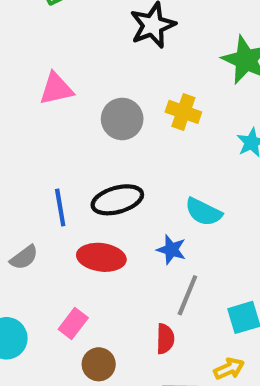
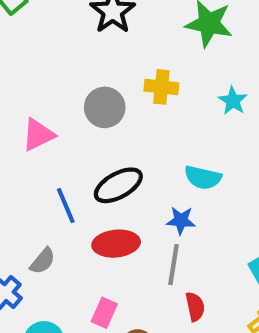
pink triangle: (56, 89) -> (38, 135), moved
gray line: (187, 295) -> (174, 265), moved

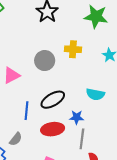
blue line: (66, 205) -> (27, 111), turned 30
blue star: (181, 220) -> (77, 117), moved

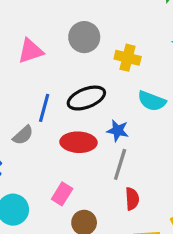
yellow cross: (73, 49) -> (128, 58), moved
gray semicircle: (16, 139) -> (23, 135), moved

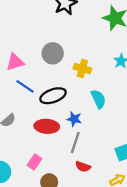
cyan semicircle: (152, 101) -> (98, 99), turned -138
blue line: (44, 108) -> (25, 86), moved, turned -72
red semicircle: (132, 199) -> (83, 167), turned 112

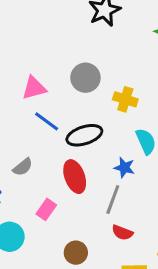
blue star: (74, 119) -> (124, 168), moved
red ellipse: (47, 126) -> (75, 177), turned 65
pink rectangle: (34, 162) -> (46, 209), moved

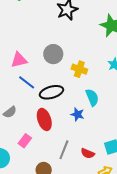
gray line: (113, 200) -> (64, 150), moved
red semicircle: (122, 233) -> (88, 153), moved

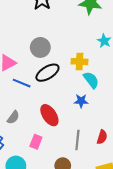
yellow cross: (79, 69) -> (80, 62), moved
black ellipse: (51, 92) -> (47, 73), moved
red semicircle: (88, 153) -> (102, 137), turned -80

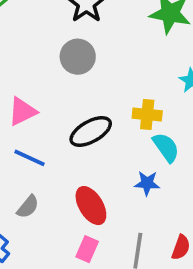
gray circle: (40, 47) -> (78, 57), moved
blue line: (22, 83) -> (30, 158), moved
pink rectangle: (36, 142) -> (87, 249), moved

